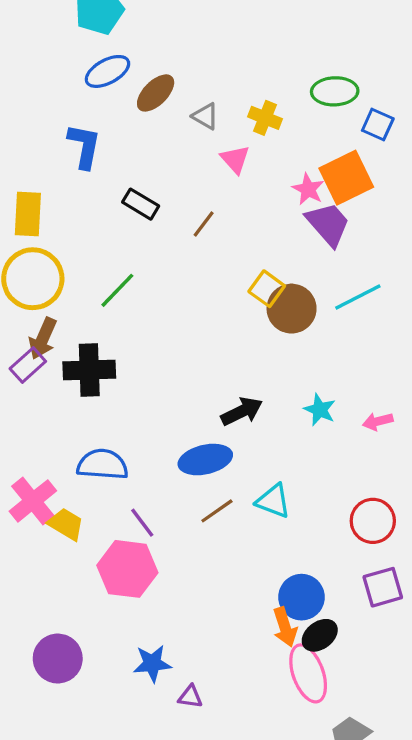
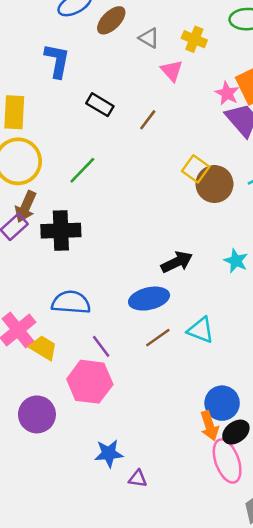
purple circle: (58, 659) -> (37, 414), moved

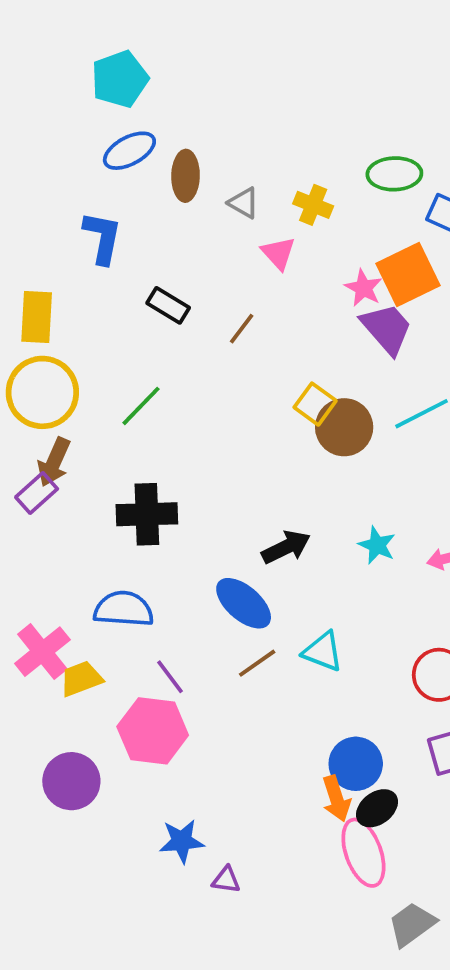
brown ellipse: (111, 20) -> (186, 176), turned -44
black cross: (61, 231) -> (147, 514), moved
blue ellipse: (149, 299) -> (244, 603), turned 54
yellow trapezoid: (43, 348) -> (81, 679), turned -52

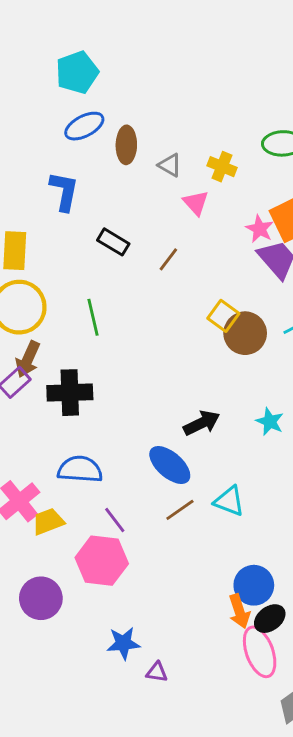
green line: (141, 406) -> (93, 317), turned -57
black cross: (147, 514) -> (70, 393), moved

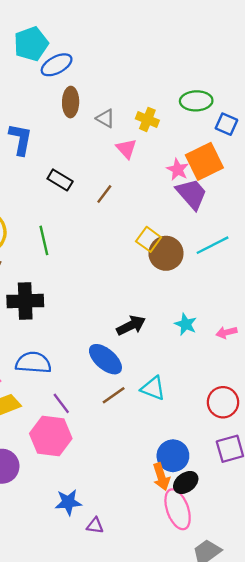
blue ellipse: (84, 126) -> (57, 65), moved

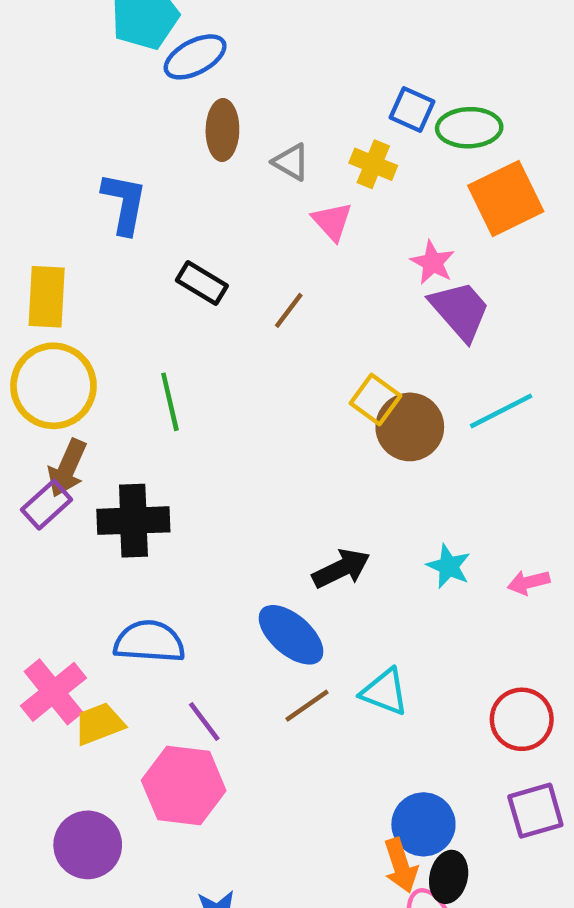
blue square: (226, 124) -> (412, 109), moved
orange square: (204, 161) -> (506, 199), moved
black ellipse: (186, 482) -> (449, 877), turned -40

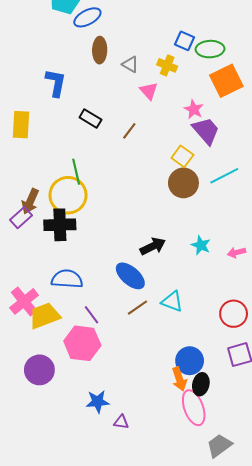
yellow circle: (53, 386) -> (68, 195), moved
yellow square: (376, 400) -> (182, 156), moved
yellow trapezoid: (99, 724) -> (45, 316), size x1.4

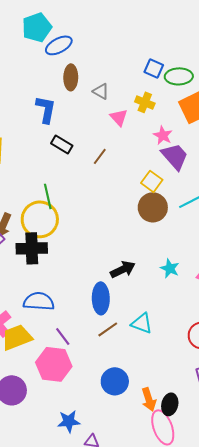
yellow cross: (167, 65) -> (145, 102), moved
blue L-shape: (56, 83) -> (46, 109), moved
blue ellipse: (130, 276) -> (101, 298), turned 48
blue circle: (190, 361) -> (115, 381), moved

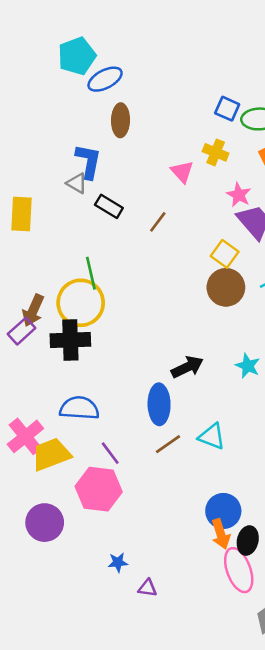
gray triangle: (101, 91) -> (77, 183), moved
blue circle: (115, 381) -> (223, 511), moved
blue star: (69, 421) -> (118, 562), size x0.7

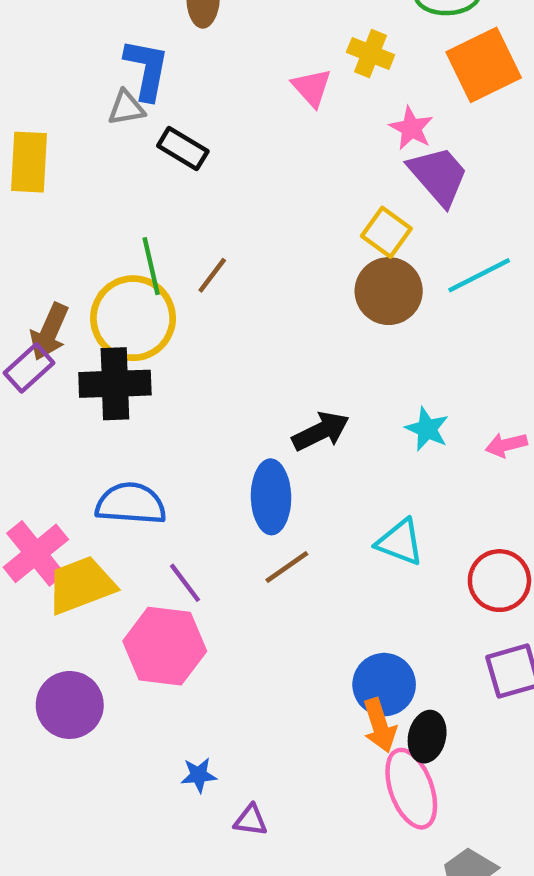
gray triangle: (77, 183) -> (126, 108), turned -40
brown line: (158, 222) -> (212, 275), moved
cyan triangle: (212, 436) -> (400, 542), moved

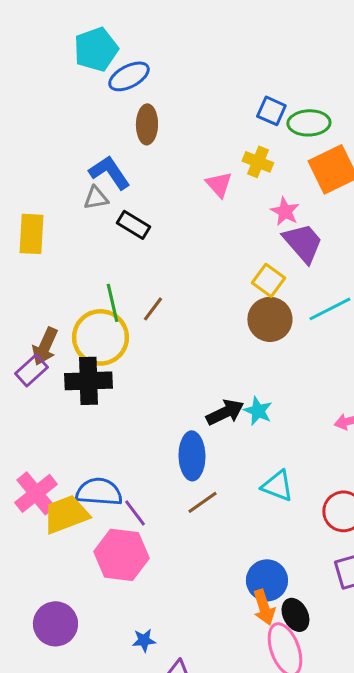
blue L-shape: (147, 69) -> (109, 172), turned -45
cyan star: (427, 429) -> (258, 411), moved
blue semicircle: (131, 504) -> (99, 492), moved
purple circle: (70, 705) -> (55, 624), moved
black ellipse: (427, 737) -> (295, 615), turned -40

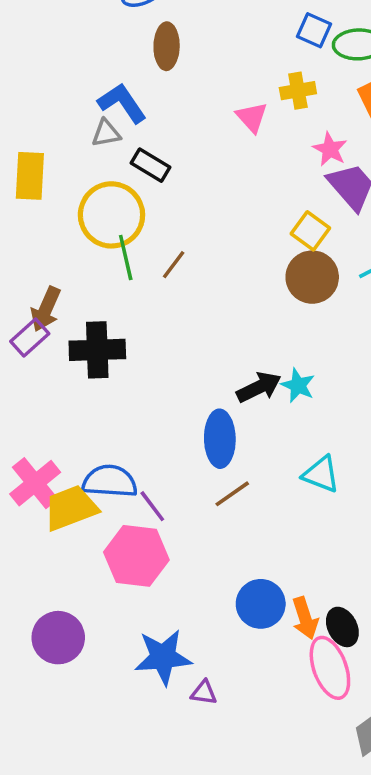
yellow cross: (258, 162) -> (298, 91), turned -32
yellow circle: (100, 337) -> (111, 215), moved
blue circle: (267, 580) -> (261, 604), moved
blue star: (144, 640) -> (163, 657), size x2.0

